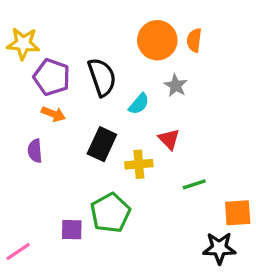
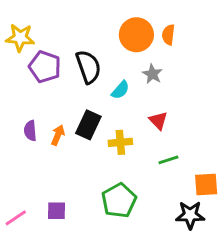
orange arrow: (53, 114) -> (58, 135), moved, turned -90
red triangle: (169, 139) -> (158, 121), moved
green pentagon: (110, 213) -> (119, 200), moved
purple square: (72, 230) -> (56, 211), moved

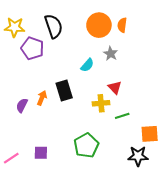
black semicircle: (88, 67) -> (54, 26), moved
black rectangle: (88, 125) -> (64, 91), turned -42
purple semicircle: (30, 131) -> (22, 105), moved, turned 32
yellow cross: (120, 142) -> (101, 103), moved

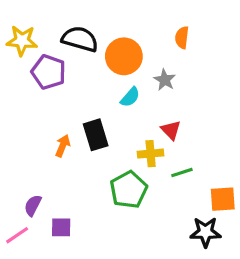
orange circle: (99, 25) -> (124, 56), moved
black semicircle: (54, 26) -> (80, 39), turned -55
purple semicircle: (22, 105) -> (33, 205), moved
green pentagon: (86, 145) -> (129, 190), moved

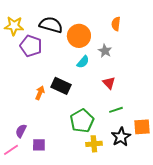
black rectangle: (96, 135) -> (61, 86), turned -48
yellow cross: (151, 154) -> (94, 144), moved
black star: (205, 232) -> (121, 137), moved, turned -30

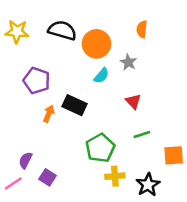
purple pentagon: (31, 46) -> (37, 81), moved
black star: (121, 137) -> (148, 185), moved
purple square: (39, 145) -> (48, 177), turned 32

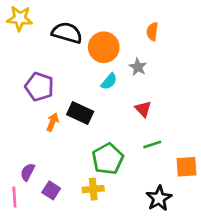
yellow star: (17, 32) -> (20, 18), moved
yellow cross: (115, 176) -> (93, 189), moved
pink line: (13, 184) -> (14, 197), turned -60

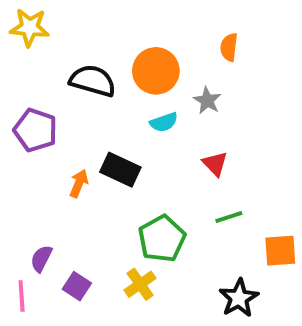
black semicircle: (67, 33) -> (93, 81), moved
cyan semicircle: (109, 81) -> (164, 122), turned 30
purple pentagon: (39, 87) -> (35, 130), moved
yellow cross: (93, 189) -> (140, 284), turned -30

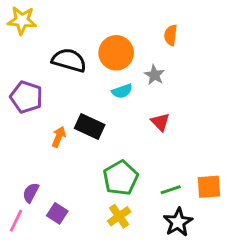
green line: (229, 217) -> (171, 190), moved
yellow cross: (140, 284) -> (119, 216), moved
pink line: (22, 296) -> (16, 221), turned 30

